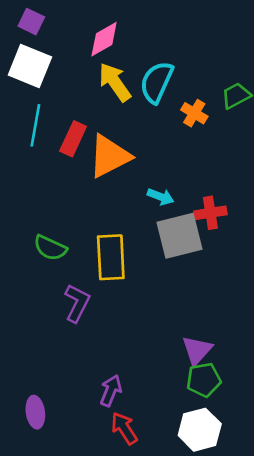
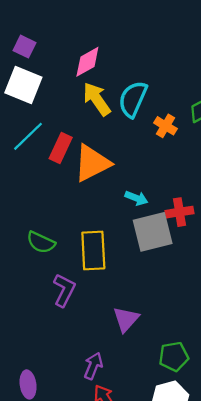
cyan line: (35, 125) -> (28, 136), turned 36
purple triangle: (197, 350) -> (126, 319), moved

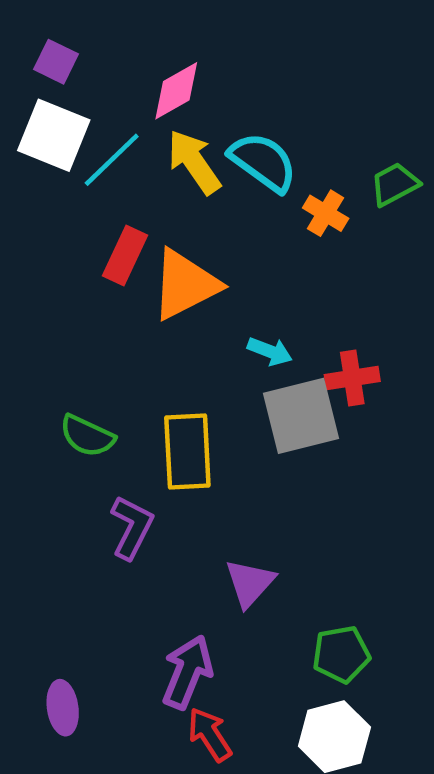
cyan semicircle: (133, 99) -> (263, 162), turned 102
cyan line: (28, 136) -> (112, 160), moved
purple arrow: (93, 366) -> (187, 672), size x1.4

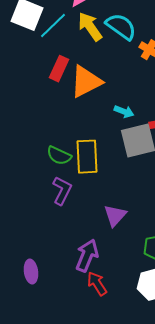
green semicircle: (87, 436) -> (59, 156), moved

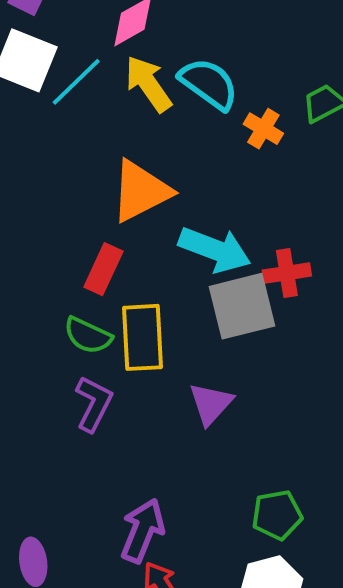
red rectangle: (59, 69) -> (103, 269), moved
cyan arrow: (124, 112) -> (215, 250), size x1.8
purple triangle: (115, 216) -> (211, 404), moved

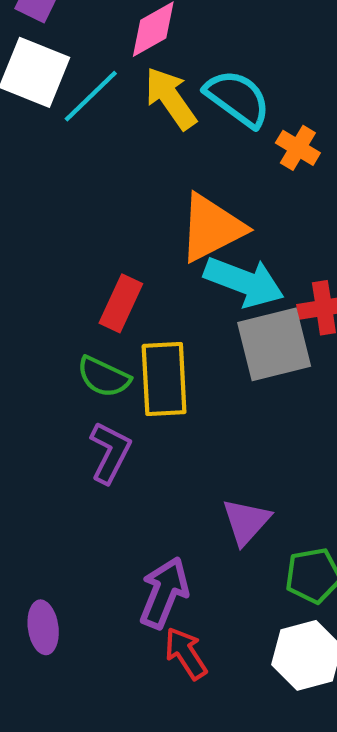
orange triangle: (141, 191) -> (212, 228), moved
purple triangle: (211, 404) -> (246, 522), moved

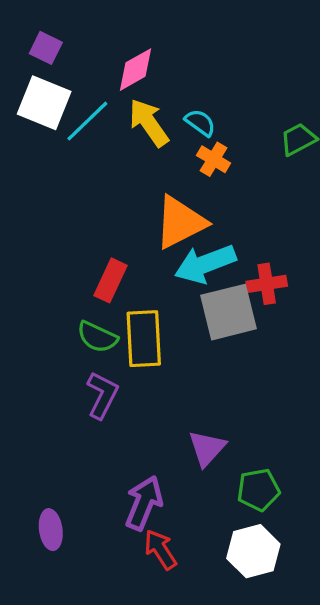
cyan semicircle: (237, 98) -> (200, 123), size x0.6
orange cross: (298, 148) -> (214, 159), moved
cyan arrow: (244, 282) -> (205, 264), turned 138

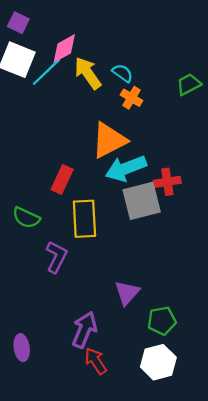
pink diamond: (135, 70) -> (64, 48), moved
green semicircle: (97, 337) -> (26, 218), moved

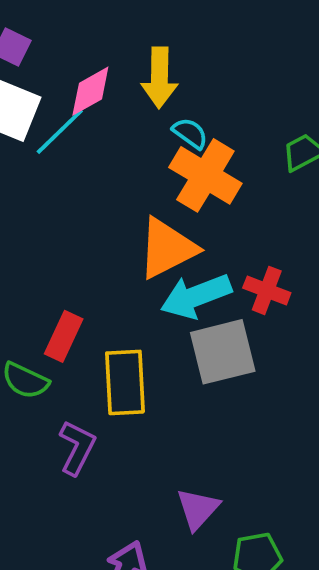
yellow arrow: (88, 73) -> (159, 78), moved, turned -144
orange cross: (131, 98) -> (205, 175), size x1.8
red rectangle: (62, 180) -> (64, 336), moved
red cross: (167, 182) -> (267, 290), moved, turned 30

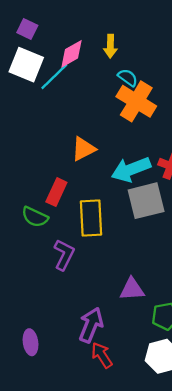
yellow arrow: (159, 78) -> (110, 46), size x0.7
orange triangle: (167, 248) -> (83, 149), moved, size x0.7
purple triangle: (198, 509) -> (132, 289), turned 44

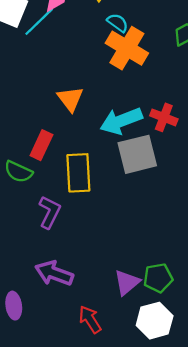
orange triangle: (83, 149) -> (70, 99), turned -40
purple triangle: (132, 289) -> (127, 282), moved, turned -36
purple arrow: (91, 325) -> (54, 273), moved, turned -92

